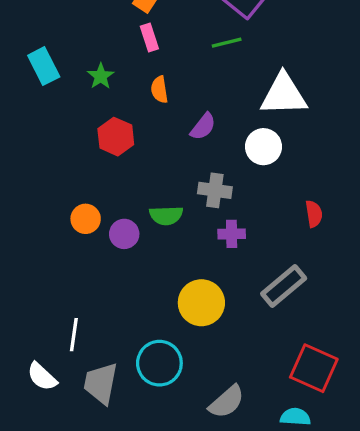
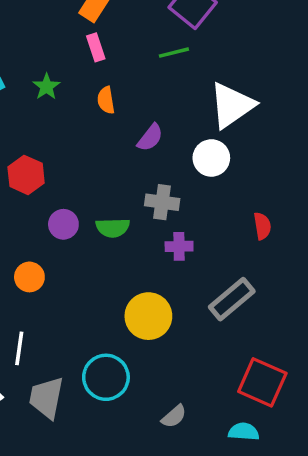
white triangle: (284, 95) -> (232, 105), turned -33
red hexagon: (116, 137) -> (26, 175), moved
orange circle: (86, 219) -> (29, 277), moved
purple circle: (124, 234) -> (63, 224), moved
gray semicircle: (227, 402) -> (174, 416), size x0.7

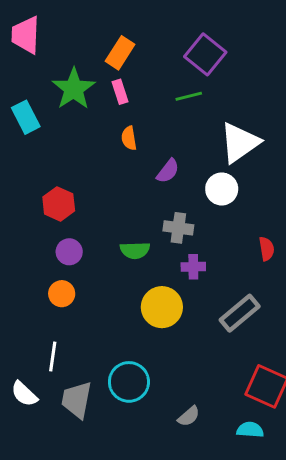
green star: (46, 87) -> (74, 89), moved, size x1.8
purple circle: (63, 224) -> (69, 252), moved
yellow circle: (148, 316) -> (162, 307), moved

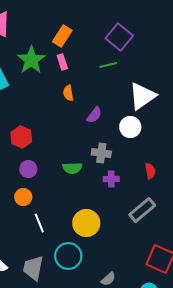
red semicircle: (267, 249) -> (150, 171), moved
yellow circle: (162, 307) -> (86, 223), moved
white line: (53, 356) -> (39, 223), moved, turned -30

